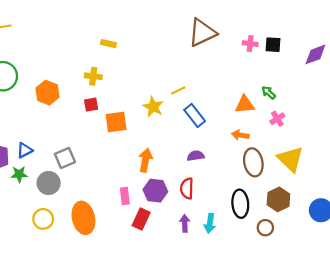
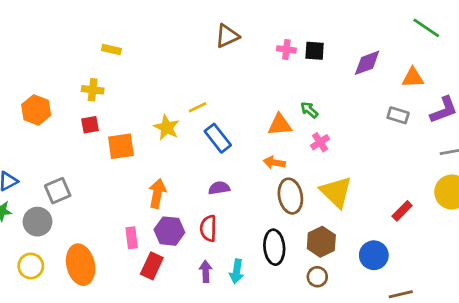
brown triangle: (202, 33) -> (227, 36), size x0.7
brown circle: (265, 228) -> (317, 277), moved

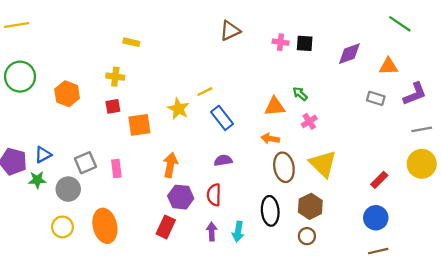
pink rectangle: (132, 238) -> (116, 168), moved
blue circle: (374, 255) -> (376, 218), moved

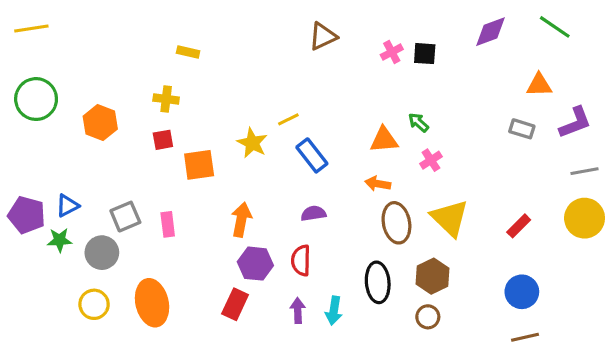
pink cross: (281, 42) -> (392, 52), turned -35
purple diamond: (349, 54) -> (491, 32), moved
red rectangle: (379, 180) -> (519, 226), moved

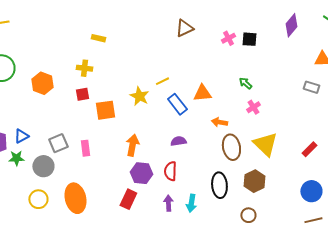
purple diamond: (491, 32) -> (291, 25), turned -30
orange triangle: (384, 140) -> (202, 93), moved
brown circle: (428, 317) -> (248, 215), moved

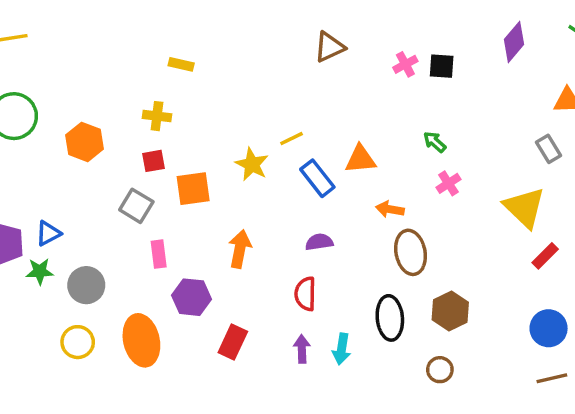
gray rectangle: (311, 87) -> (549, 149), turned 42
gray square: (58, 143) -> (136, 206), moved, turned -36
yellow triangle: (265, 144) -> (524, 208), moved
purple hexagon: (141, 173) -> (191, 297), moved

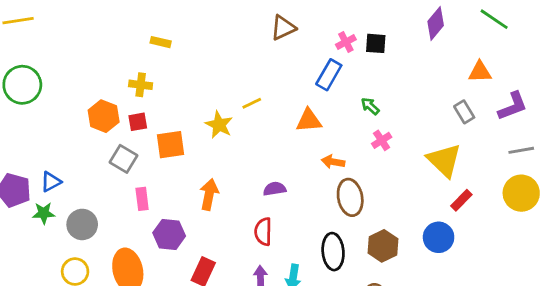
orange hexagon: (85, 142) -> (104, 116), moved
blue rectangle: (317, 178) -> (329, 75), moved, turned 68
blue circle: (549, 328) -> (439, 237), moved

